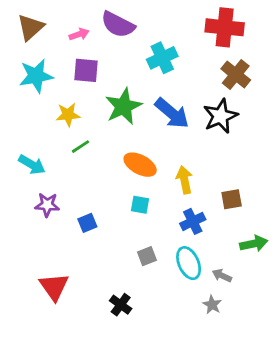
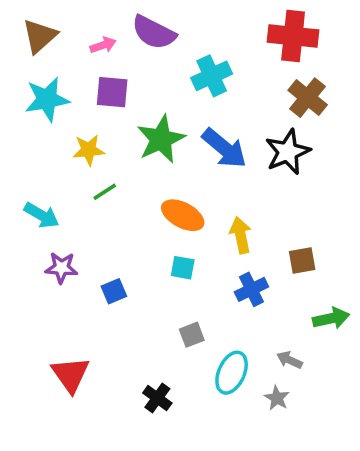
cyan ellipse: (189, 263) -> (232, 373), moved, turned 48

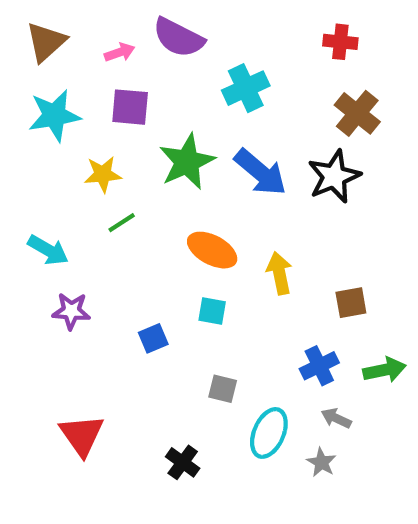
red cross: (293, 36) -> (340, 42), size x0.6
blue cross: (251, 289) -> (319, 366), moved
blue square: (114, 291) -> (153, 338), moved
gray square: (192, 335) -> (223, 389), turned 35

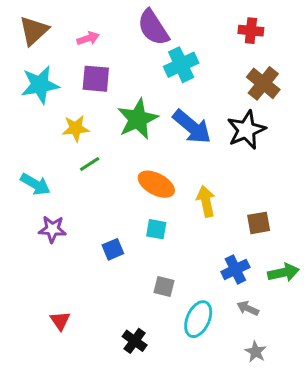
purple semicircle: (178, 38) -> (153, 28), moved, turned 30
red triangle: (82, 435) -> (60, 321), size x0.6
gray star: (321, 462) -> (256, 352), moved

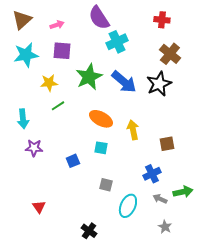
cyan arrow: (35, 184) -> (23, 119), turned 54
green arrow: (283, 273) -> (183, 192), moved
black cross: (135, 341) -> (89, 231), moved

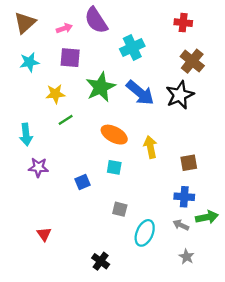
purple semicircle: (99, 18) -> (96, 20), moved
cyan star: (26, 55) -> (29, 62), size x0.7
blue cross: (152, 174) -> (184, 197), moved, turned 30

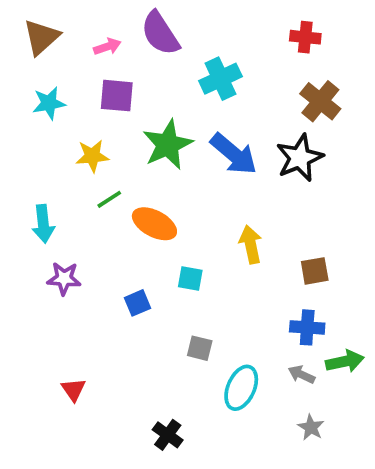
orange ellipse: (114, 135) -> (154, 224), moved

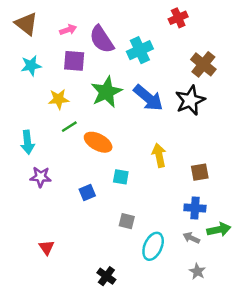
purple semicircle: (160, 33) -> (102, 39), moved
brown triangle: (41, 37) -> (26, 24), turned -40
red cross: (305, 37) -> (178, 18), moved, turned -30

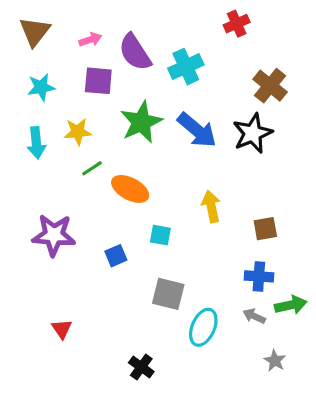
brown triangle: (26, 24) -> (35, 32), turned 30
cyan arrow: (27, 142) -> (36, 143), moved
purple star: (41, 177) -> (54, 235), size x1.5
gray square: (127, 221) -> (168, 294), size x1.5
gray star: (197, 271) -> (275, 361), moved

